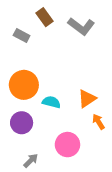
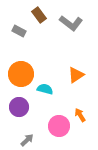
orange triangle: (87, 99) -> (76, 75), moved
orange arrow: (98, 122) -> (80, 115), moved

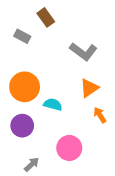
gray L-shape: (71, 23) -> (83, 52), moved
orange arrow: (80, 115) -> (100, 115), moved

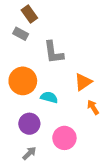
brown rectangle: (46, 17) -> (29, 14), moved
gray L-shape: (83, 52) -> (54, 52), moved, turned 45
purple circle: (22, 126) -> (29, 124), moved

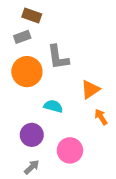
brown rectangle: (29, 14) -> (32, 15), turned -35
gray rectangle: (21, 34) -> (22, 37), turned -48
orange circle: (23, 81) -> (27, 72), moved

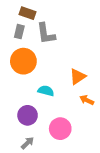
gray rectangle: (22, 37) -> (19, 32), turned -56
gray L-shape: (58, 57) -> (46, 34), moved
orange arrow: (101, 117) -> (87, 100), turned -32

